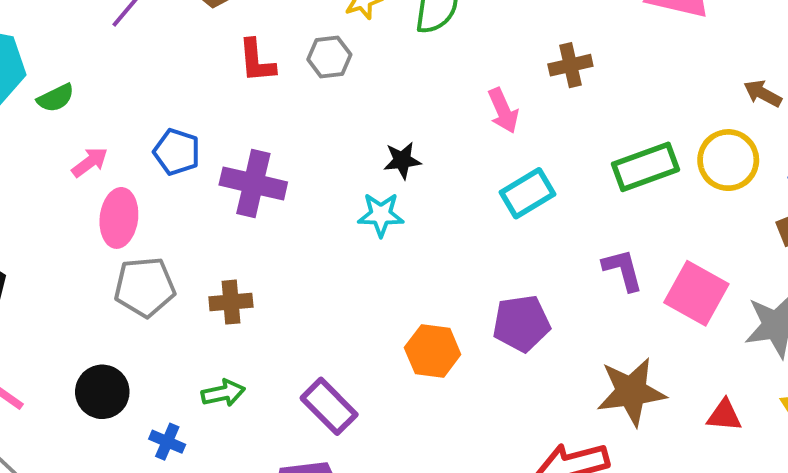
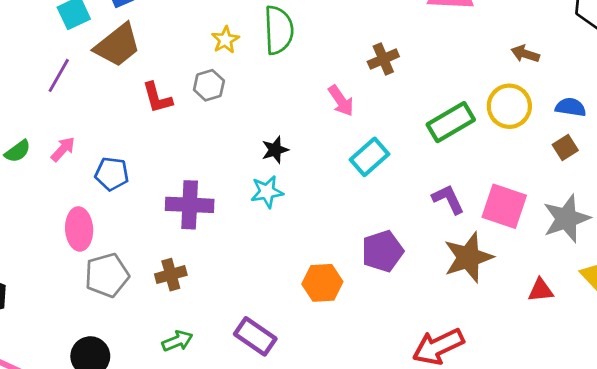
pink arrow: (90, 162) -> (63, 149), moved
purple cross: (253, 183) -> (190, 205), moved
brown star: (631, 392) -> (468, 257), moved

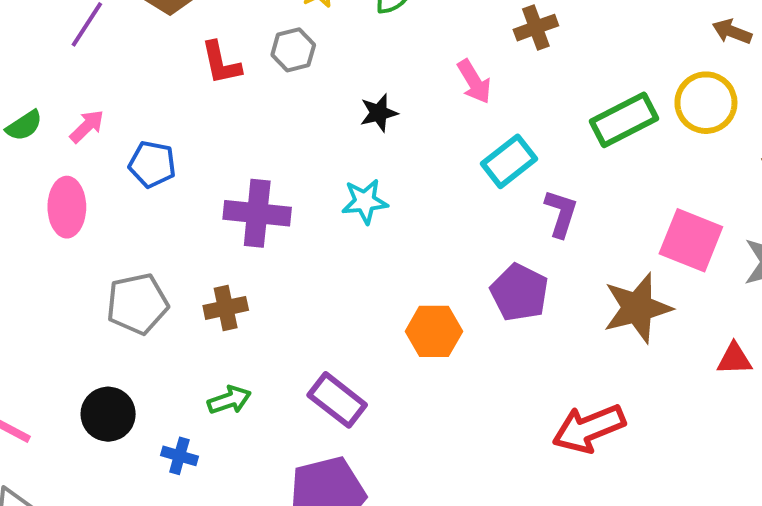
black star: (275, 150) -> (379, 113), moved
purple L-shape: (448, 199) -> (561, 213), moved, turned 40
pink ellipse: (79, 229) -> (67, 207), moved
purple pentagon: (382, 251) -> (519, 293), turned -30

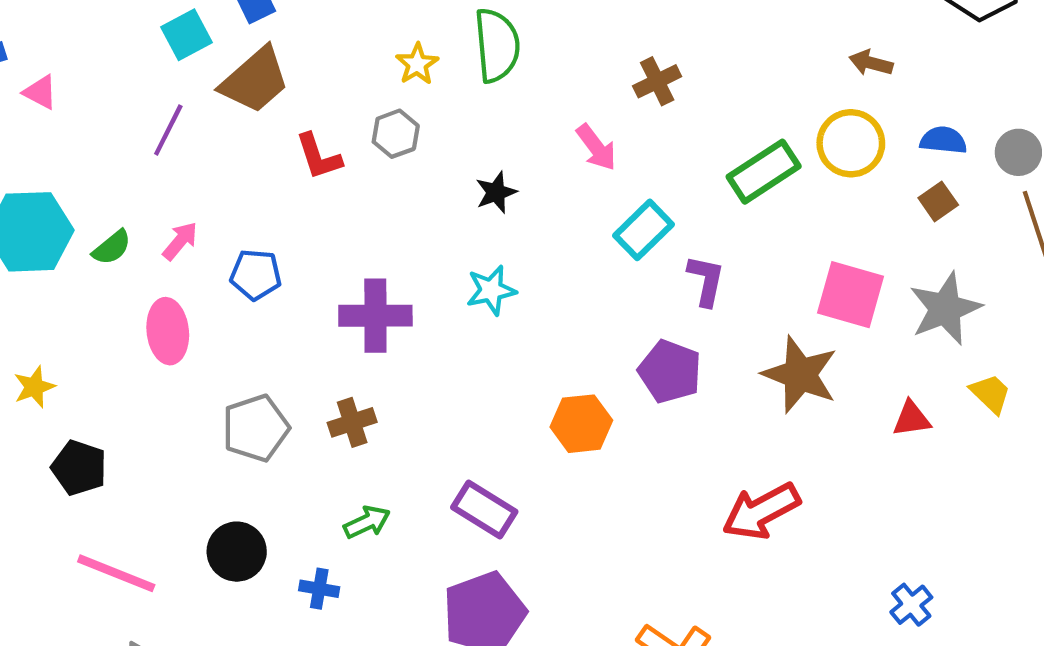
brown star: (637, 308) -> (800, 374), turned -30

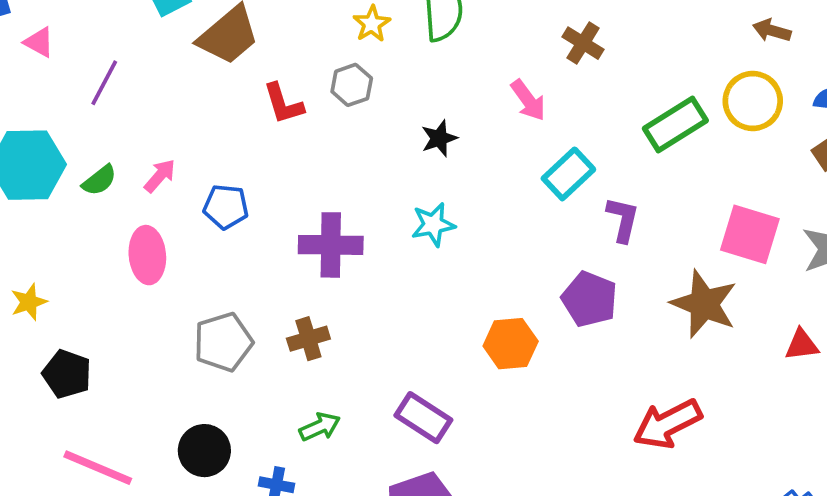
brown cross: (657, 81) -> (583, 43), turned -33
purple line: (168, 130) -> (104, 83), moved

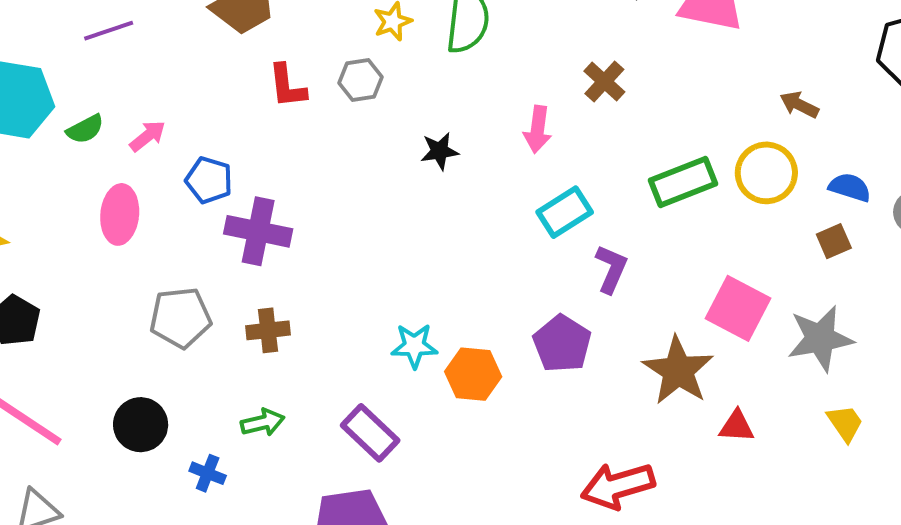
purple line: (104, 83) -> (109, 31), turned 33
pink arrow: (528, 100) -> (538, 129), turned 33
cyan star: (433, 225) -> (414, 346), moved
purple cross: (331, 245) -> (258, 231), moved
red triangle: (802, 345) -> (737, 426), moved

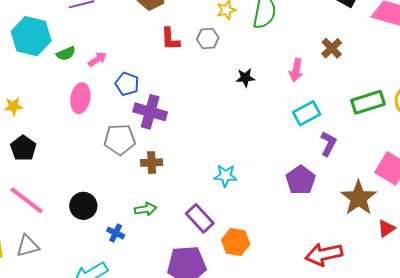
gray pentagon: (180, 318) -> (120, 140), moved
orange hexagon: (473, 374) -> (236, 242), moved
red triangle: (737, 426) -> (386, 228), turned -42

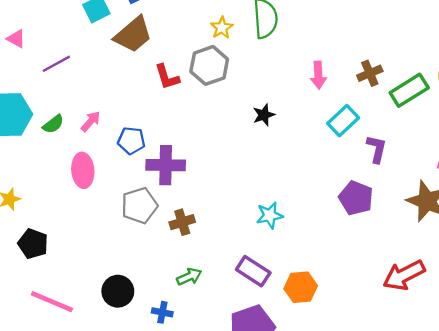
gray hexagon: (208, 39) -> (209, 65), size x1.5
brown cross: (332, 48) -> (370, 73), moved, turned 35
black star: (245, 78) -> (264, 115), moved

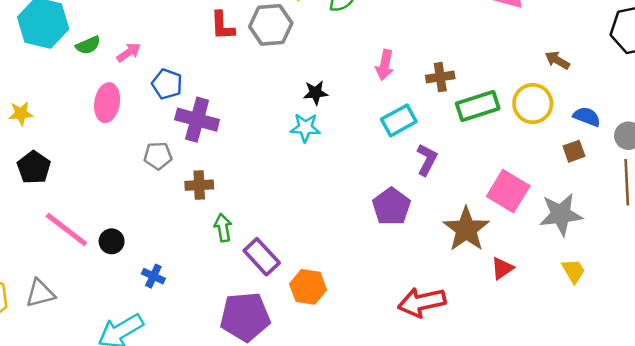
gray pentagon: (139, 206) -> (158, 156), size x0.7
cyan star: (270, 215) -> (305, 128), moved
green arrow: (189, 277) -> (223, 228), moved, turned -90
black circle: (118, 291) -> (112, 241), size x0.7
pink line: (52, 302) -> (66, 230), moved

